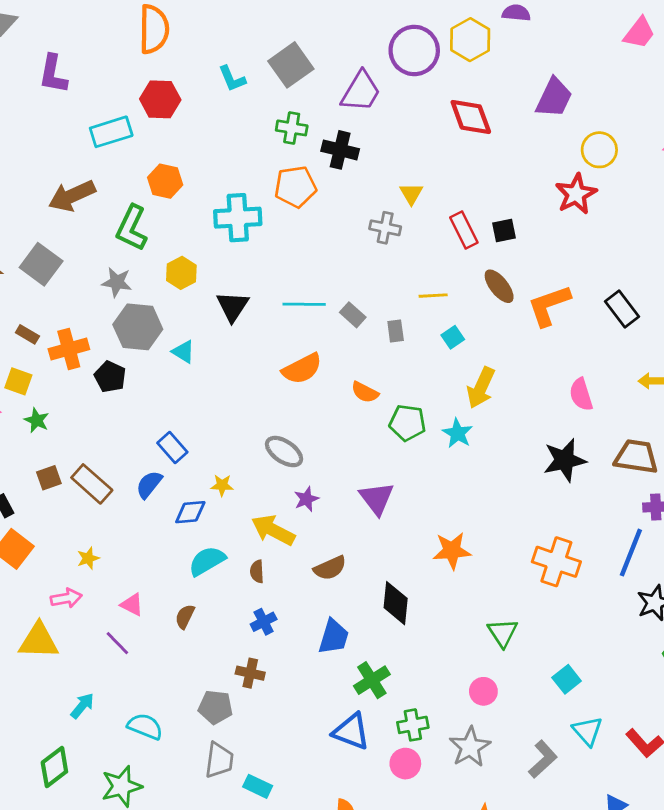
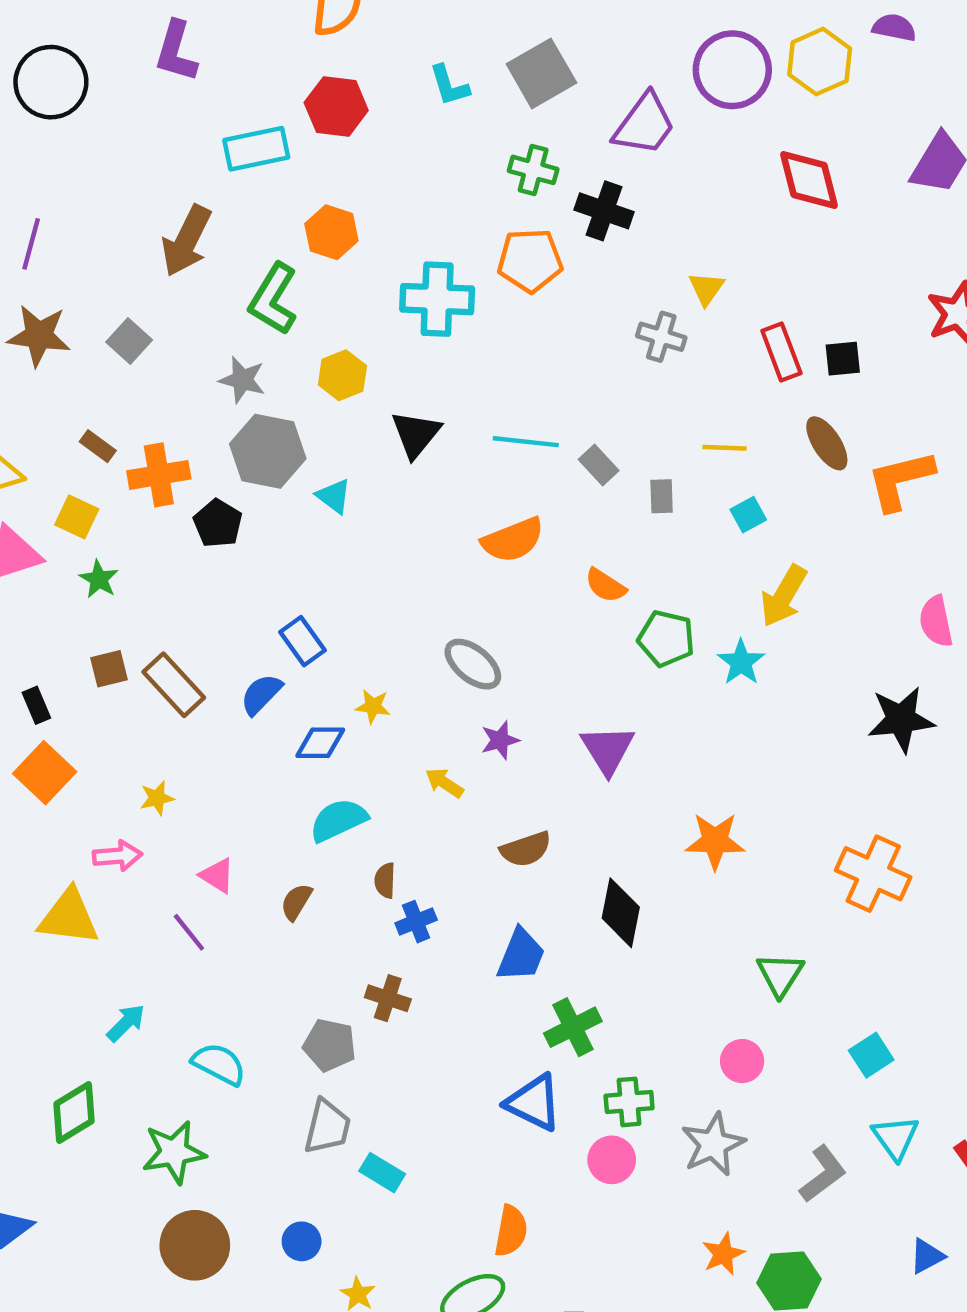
brown arrow: (72, 196) -> (186, 241), turned -45
gray square: (41, 264) -> (129, 341), size x0.7
yellow arrow: (273, 530) -> (444, 783), size x0.6
brown semicircle: (257, 572) -> (385, 880), moved

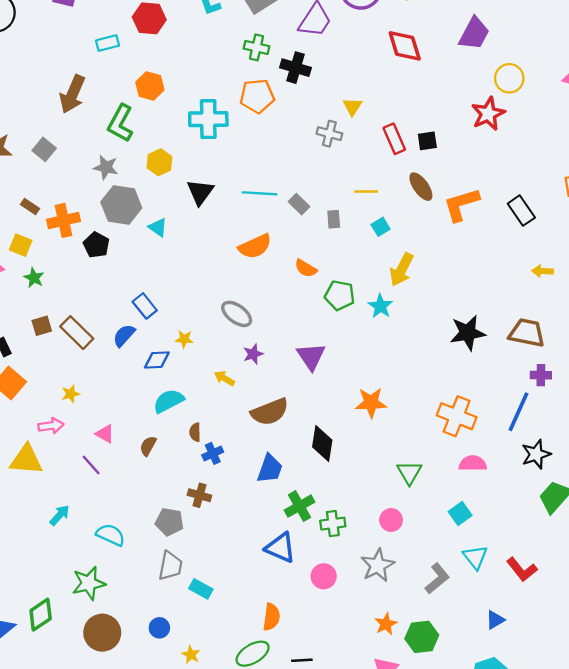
cyan rectangle: (256, 149) -> (108, 43), size x0.7
pink semicircle: (936, 621) -> (473, 463), moved, turned 104
brown semicircle: (526, 849) -> (270, 412), size x1.4
green cross: (629, 1102) -> (333, 524), moved
green diamond: (74, 1113) -> (41, 615), moved

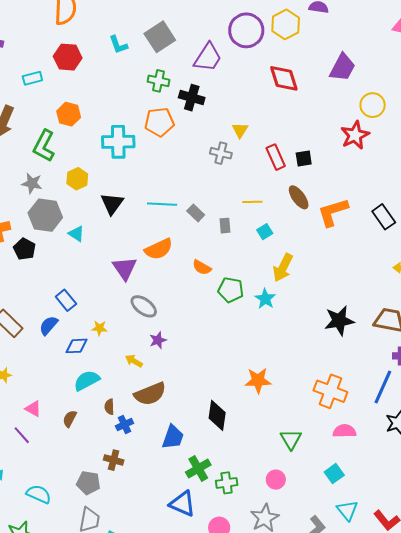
purple triangle: (311, 356) -> (125, 268), moved
brown semicircle: (270, 412) -> (150, 394), moved

